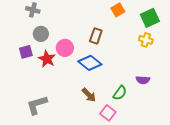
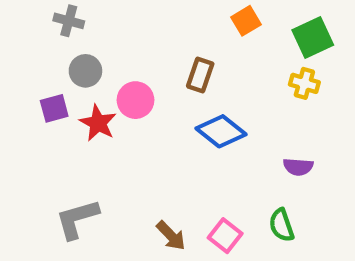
blue diamond: (90, 63) -> (221, 131), moved
green semicircle: (120, 93) -> (281, 225), moved, turned 126
brown arrow: (89, 95) -> (171, 236), moved

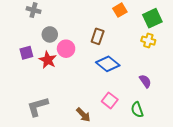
gray circle: (85, 71) -> (50, 34), moved
purple semicircle: (298, 167) -> (145, 81), turned -128
pink square: (225, 236) -> (110, 100), moved

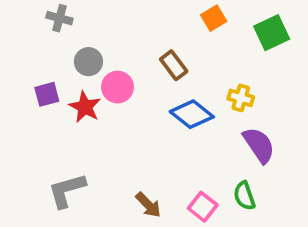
brown rectangle: (98, 36) -> (174, 65), turned -56
yellow cross: (148, 41) -> (241, 98), moved
purple semicircle: (145, 81) -> (259, 145), size x1.5
pink square: (110, 100) -> (203, 207), moved

